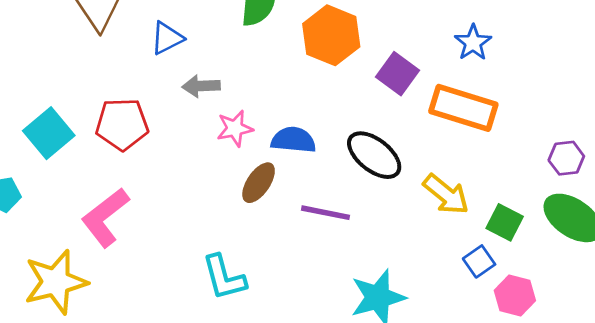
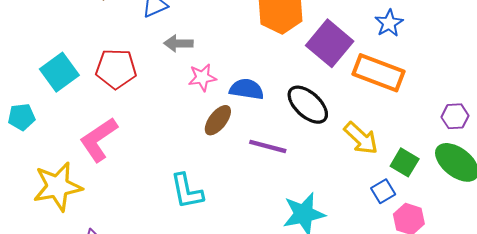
purple square: (397, 74) -> (330, 43), size x1.4

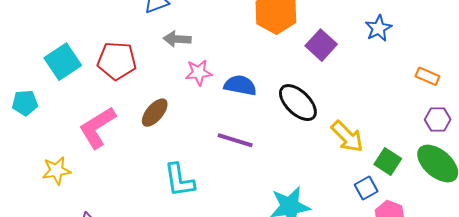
purple square: (330, 43) -> (321, 45), size x0.7
orange rectangle: (379, 73) -> (427, 76), moved, size x0.5
brown ellipse: (218, 120) -> (155, 113), moved
purple line: (268, 146) -> (235, 140), moved
yellow star: (58, 187) -> (56, 171), size x0.6

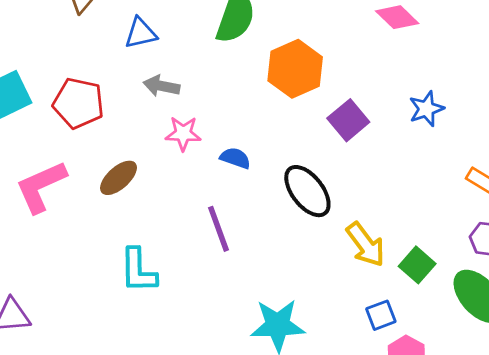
blue semicircle: (240, 85) -> (235, 158), size x0.7
purple line: (235, 140) -> (218, 229), turned 45
green square: (388, 161) -> (417, 265), moved

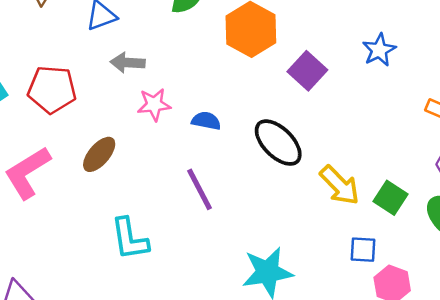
blue square: (381, 315) -> (363, 250), turned 32

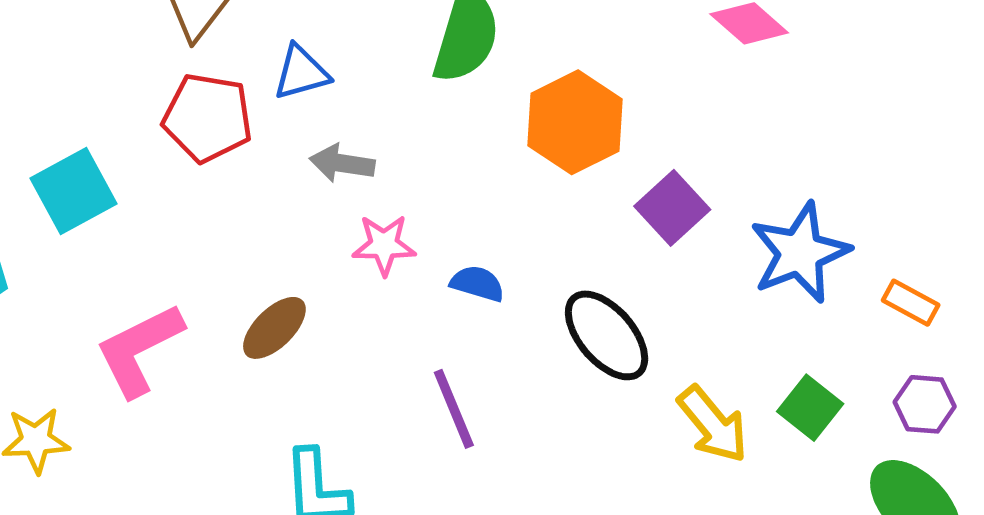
blue star: (379, 50) -> (800, 253), moved, size x1.6
red pentagon: (52, 90) -> (208, 118), moved
green square: (391, 198) -> (810, 408), moved

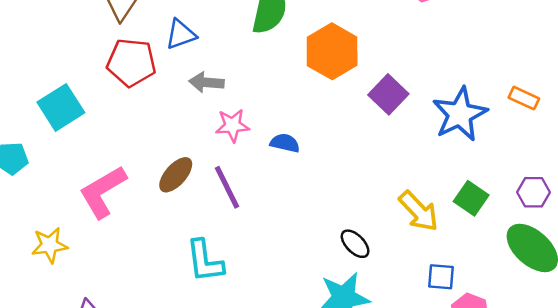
orange rectangle: (911, 303) -> (524, 98), moved
black ellipse: (607, 335) -> (355, 244), moved, size x0.6
purple line: (454, 409) -> (227, 187), moved

